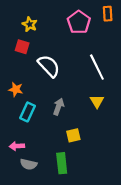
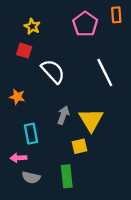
yellow triangle: (97, 101) -> (91, 120), moved, size x1.6
cyan rectangle: (28, 112) -> (31, 134), moved, turned -36

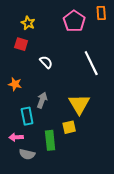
white semicircle: (53, 71) -> (46, 62), size x0.6
gray arrow: (63, 115) -> (42, 100), moved
green rectangle: (67, 176) -> (50, 140), moved

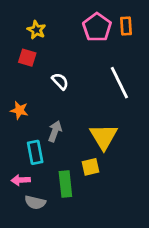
orange rectangle: (101, 13) -> (126, 26), moved

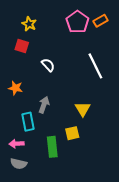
orange rectangle: (126, 26) -> (101, 21), turned 64
yellow triangle: (104, 137) -> (83, 109), size x0.7
gray semicircle: (35, 202) -> (19, 164), moved

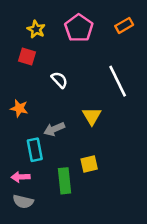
pink pentagon: (77, 22) -> (79, 28), moved
gray arrow: (44, 105) -> (54, 129), turned -133
yellow triangle: (83, 109) -> (92, 116), moved

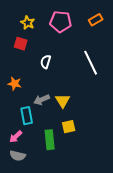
pink pentagon: (79, 28) -> (61, 22), turned -30
white semicircle: (59, 80) -> (46, 62), turned -120
yellow triangle: (92, 116) -> (63, 101), moved
pink arrow: (21, 177) -> (16, 137), turned -40

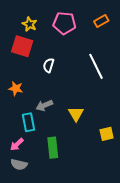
red square: (21, 44) -> (22, 46), size x1.5
yellow triangle: (63, 101) -> (76, 114), moved
yellow square: (69, 127) -> (107, 134), moved

